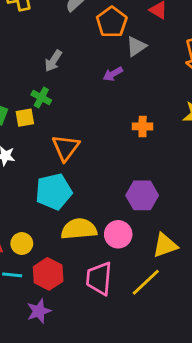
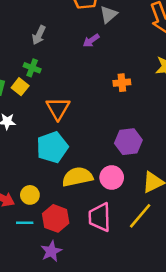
yellow square: (25, 118) -> (20, 87), turned -35

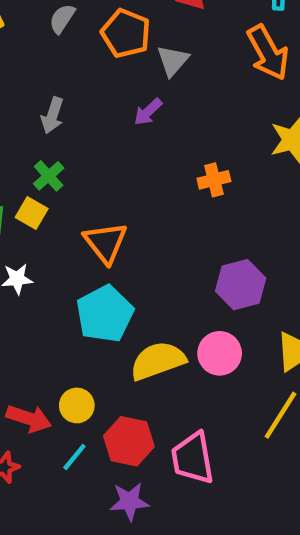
green cross: (32, 68) -> (49, 176), turned 35
pink trapezoid: (100, 217) -> (193, 458), moved
cyan line: (25, 223) -> (74, 457), turned -42
purple star: (51, 251) -> (129, 501), turned 30

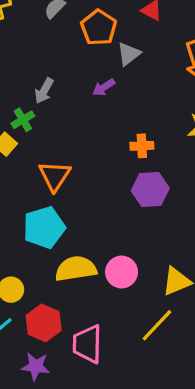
gray arrow: (52, 115) -> (44, 91), moved
purple hexagon: (241, 285) -> (150, 190), moved

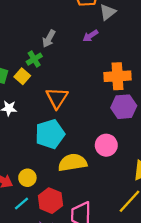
orange cross: (142, 146) -> (117, 76), size x1.6
pink circle: (122, 272) -> (106, 145), moved

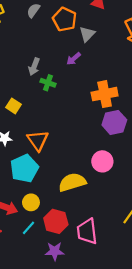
green cross: (34, 59) -> (48, 83), moved, turned -32
orange triangle: (57, 98) -> (38, 140), moved
cyan pentagon: (50, 134) -> (24, 168), moved

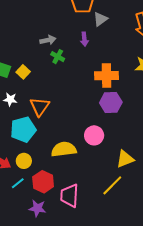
purple arrow: (74, 59) -> (84, 39), turned -64
gray arrow: (34, 67) -> (48, 40), turned -133

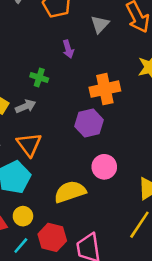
gray triangle: (100, 19) -> (100, 24), moved
gray arrow: (48, 40) -> (26, 106), moved
purple hexagon: (111, 102) -> (89, 123), moved

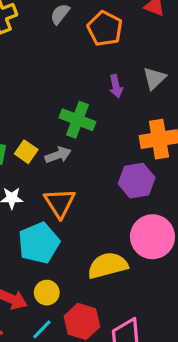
gray triangle: (100, 24) -> (154, 78), moved
green cross: (39, 78) -> (77, 120), size x1.5
pink circle: (104, 167) -> (152, 237), size x1.4

